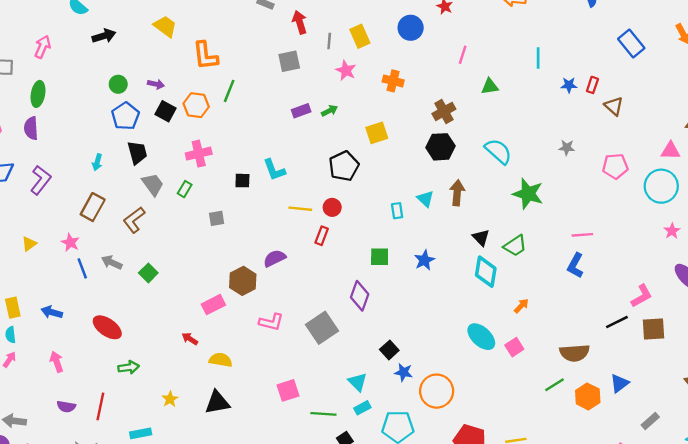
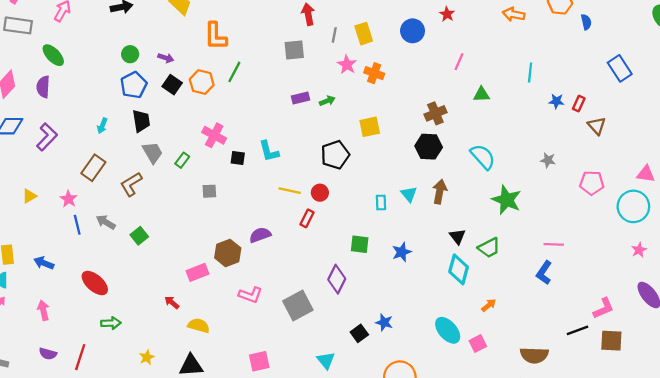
orange cross: (393, 81) -> (374, 73), moved
green ellipse: (38, 94) -> (53, 55), turned -60
pink cross: (199, 154) -> (214, 135), moved, turned 35
blue star: (404, 372) -> (384, 322), moved

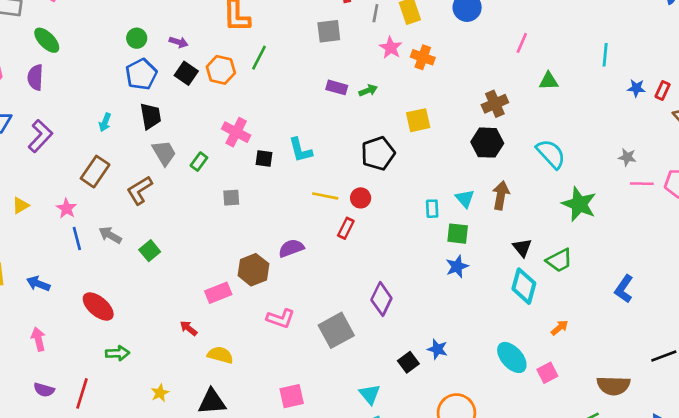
purple rectangle: (300, 98) -> (337, 87), turned 30
green square: (360, 244) -> (458, 234), moved
pink line: (554, 244) -> (642, 184), moved

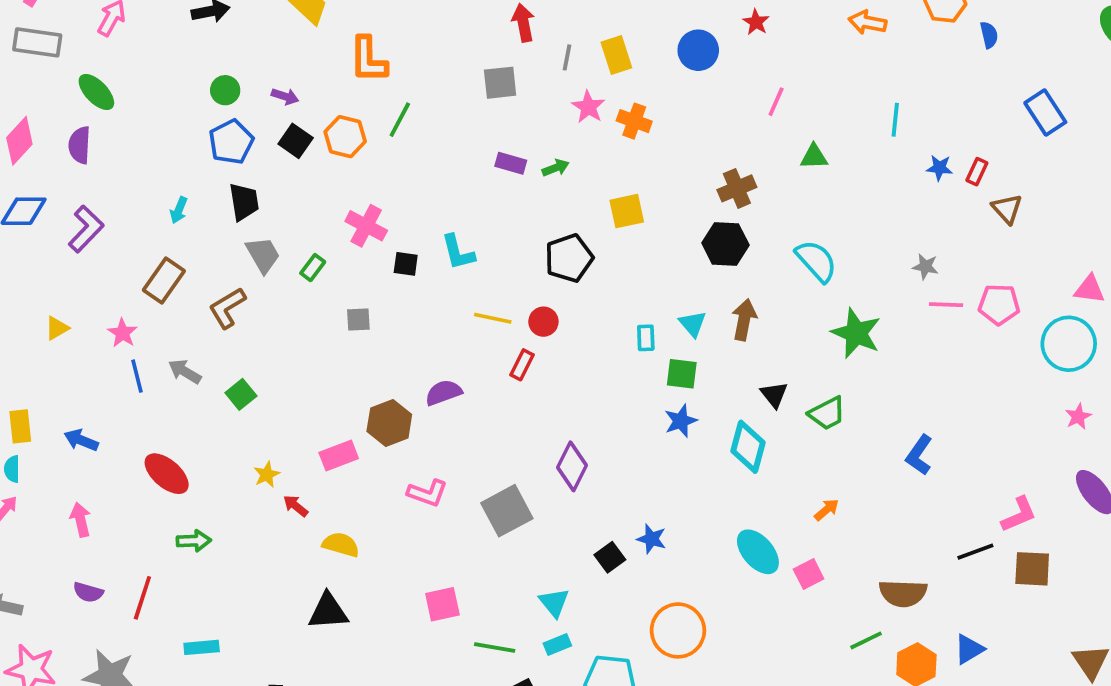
cyan diamond: (524, 286) -> (748, 447), moved
yellow star: (160, 393) -> (267, 475), moved

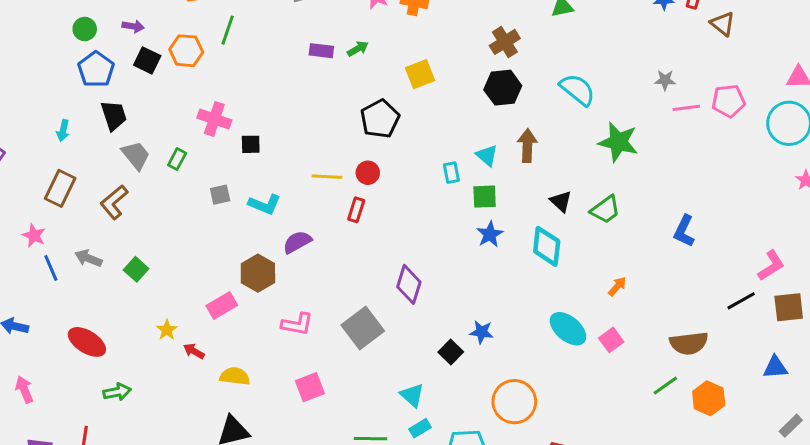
cyan L-shape: (458, 252) -> (265, 204), moved, turned -44
pink square: (442, 604) -> (310, 387), moved
blue triangle: (969, 649) -> (775, 367), moved, turned 36

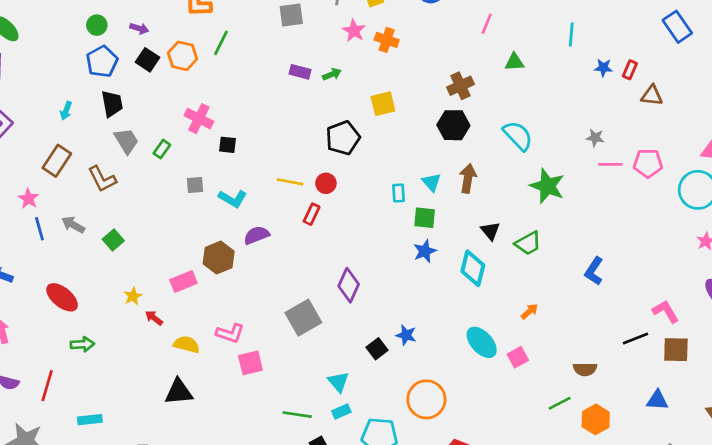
brown triangle: (723, 24) -> (652, 95), turned -40
brown L-shape: (114, 202) -> (102, 179), turned -84
pink L-shape: (771, 266) -> (666, 311), turned -96
pink L-shape: (297, 324) -> (230, 333), moved
brown semicircle: (689, 343) -> (585, 369), size x0.7

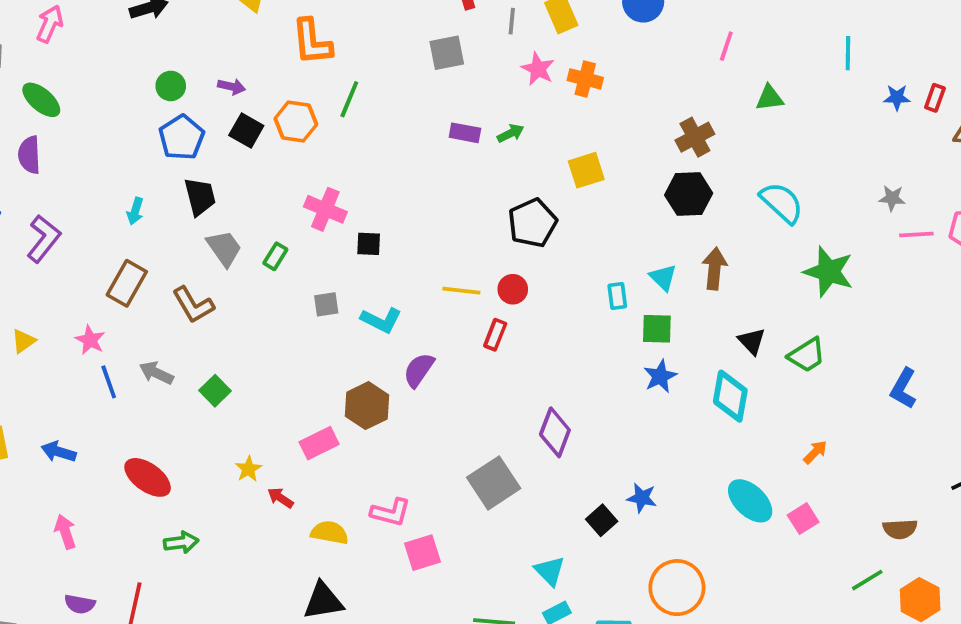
purple semicircle: (256, 235) -> (419, 370), turned -30

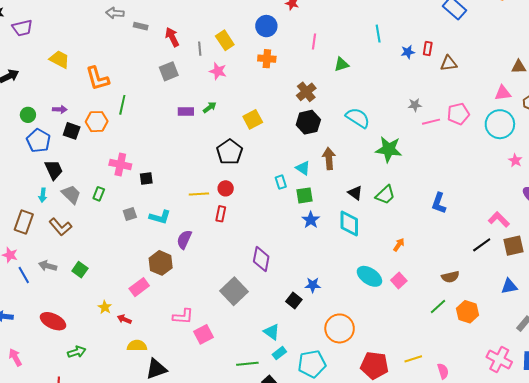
orange cross: (585, 79) -> (267, 59), moved
cyan arrow: (135, 211) -> (43, 195), moved
yellow semicircle: (330, 533) -> (137, 346), moved

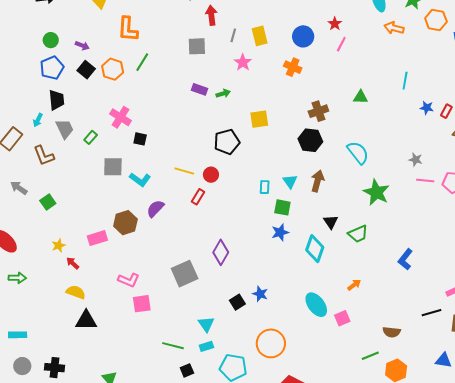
pink line: (314, 41) -> (341, 44), moved
gray square: (130, 214) -> (113, 167), size x1.5

